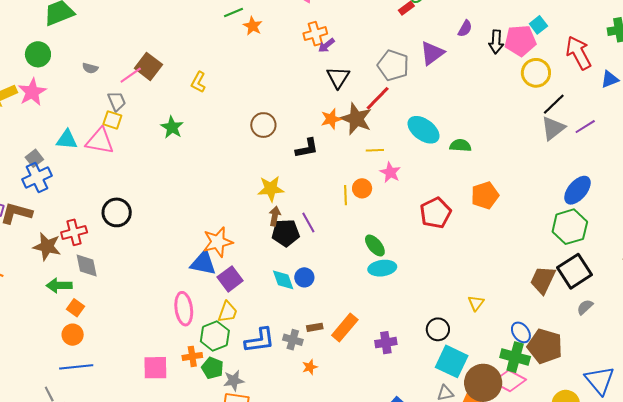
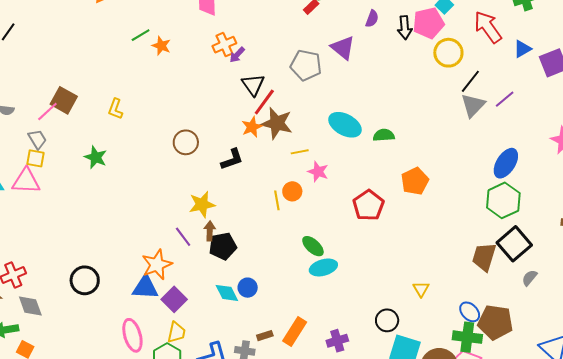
purple triangle: (432, 53) -> (343, 48), turned -36
red line: (378, 98) -> (264, 102), moved
black circle: (117, 212) -> (85, 280), moved
purple line: (308, 223) -> (183, 237), moved

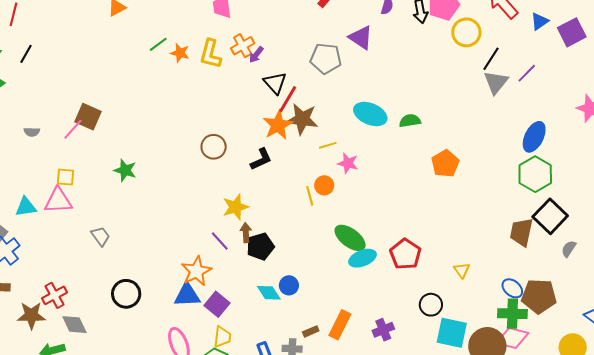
yellow L-shape: (115, 109) -> (210, 54), moved, size x1.4
orange star: (252, 127) -> (278, 125), size x1.4
gray trapezoid: (37, 139) -> (100, 236), moved
red pentagon: (368, 205) -> (405, 254), moved
green ellipse: (313, 246) -> (350, 238), size x1.4

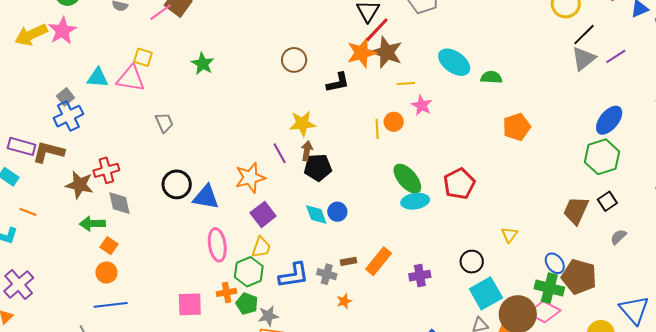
black square: (550, 216) -> (607, 201), size x0.6
red pentagon: (405, 254) -> (459, 184), moved
blue triangle: (187, 295) -> (206, 197), moved
cyan square: (452, 333) -> (486, 293), turned 36

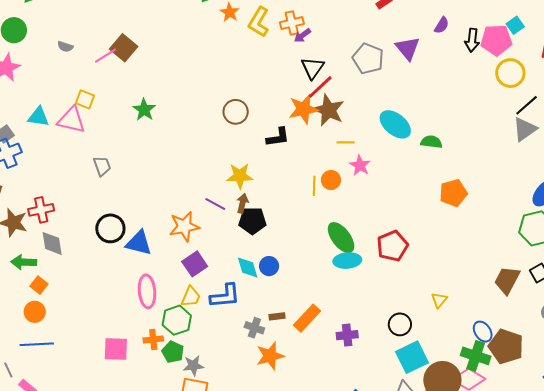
purple line: (280, 153) -> (215, 204), turned -35
blue L-shape: (294, 275) -> (225, 296), moved
orange star: (344, 301) -> (270, 356), size x1.8

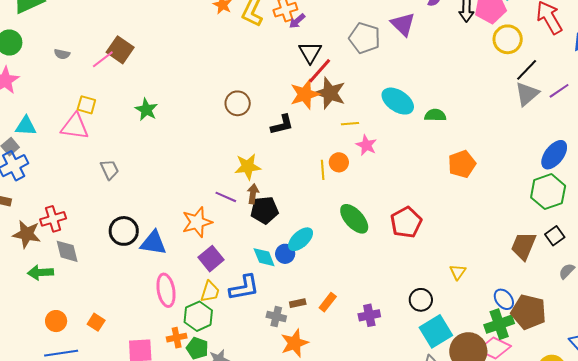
cyan triangle: (39, 117) -> (26, 126), moved
cyan ellipse: (347, 261) -> (301, 239), moved, turned -32
orange square: (39, 285) -> (96, 322), moved
orange rectangle: (307, 318) -> (328, 302), size x0.7
green cross: (476, 356) -> (499, 324), turned -32

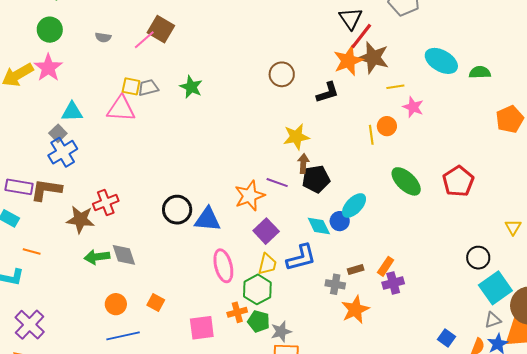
gray trapezoid: (110, 170) -> (148, 88), moved, turned -75
purple line: (226, 197) -> (277, 183), moved
gray diamond: (67, 251) -> (124, 255), moved
purple cross: (369, 315) -> (393, 283), moved

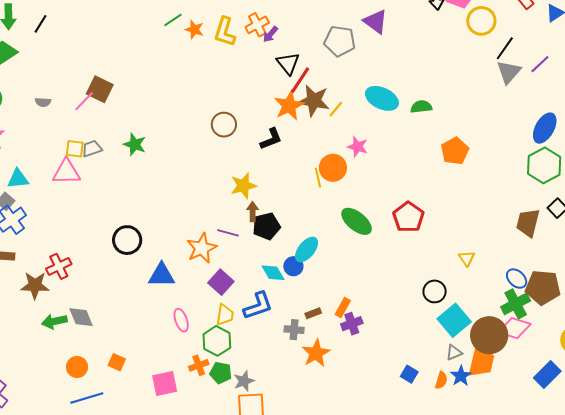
yellow line: (395, 87) -> (336, 109), moved, turned -36
orange circle: (387, 126) -> (333, 168), size x1.4
black circle: (177, 210) -> (127, 240), moved
pink ellipse: (223, 266) -> (181, 320), size x0.7

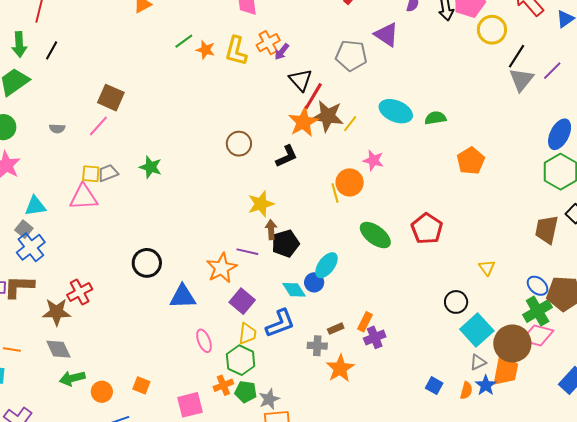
brown square: (100, 89) -> (111, 98), moved
gray diamond: (81, 317) -> (58, 349), moved
green arrow: (54, 321) -> (72, 378), moved

